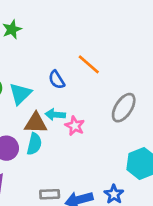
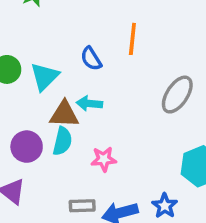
orange line: (89, 64) -> (132, 39), turned 55
pink star: (75, 126) -> (104, 159), moved, turned -30

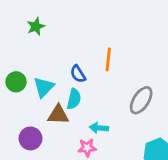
cyan arrow: (89, 104) -> (99, 128), moved
cyan semicircle: (62, 141) -> (74, 99), moved

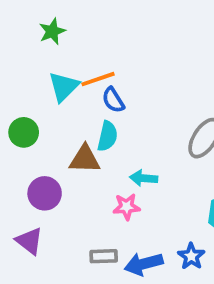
orange line: (108, 59) -> (98, 79), moved, turned 65
green circle: (16, 82) -> (24, 132), moved
cyan triangle: (44, 87) -> (64, 87), moved

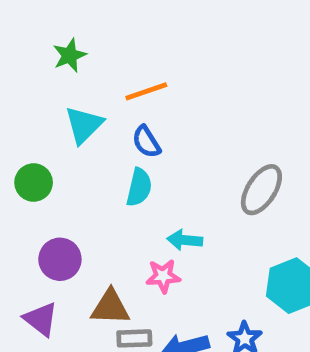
orange line: (98, 79) -> (146, 91), moved
brown triangle: (85, 159) -> (110, 307), moved

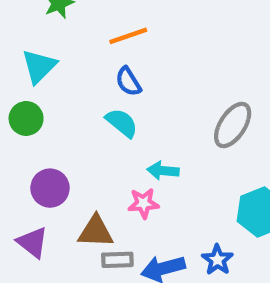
cyan triangle: (84, 125) -> (39, 66), moved
cyan semicircle: (139, 187) -> (122, 123), turned -64

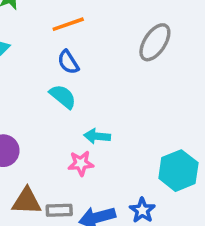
gray ellipse: (233, 125) -> (155, 42), moved
brown triangle: (96, 232) -> (27, 201), moved

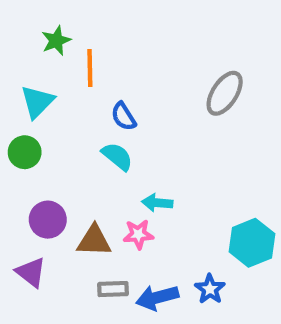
orange line: (68, 24) -> (90, 68), moved, turned -72
brown triangle: (27, 201) -> (94, 241), moved

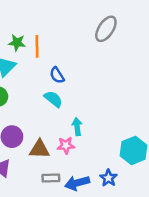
green star: (56, 41) -> (17, 43), moved, turned 30
gray ellipse: (225, 93) -> (106, 29), moved
cyan arrow: (157, 203) -> (77, 127), turned 78

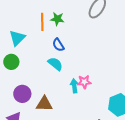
green star: (17, 43) -> (57, 19), moved
pink star: (66, 145) -> (84, 82), moved

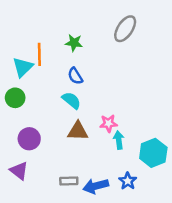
orange line: (42, 22) -> (39, 54), moved
cyan arrow: (74, 86) -> (119, 140), moved
brown triangle: (44, 104) -> (78, 131), moved

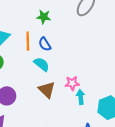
orange line: (39, 54) -> (28, 41), moved
brown triangle: (78, 131) -> (47, 90), turned 42

